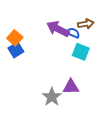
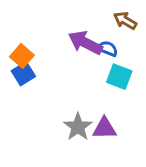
brown arrow: (86, 24) -> (125, 21), moved, turned -140
gray star: (52, 97) -> (78, 127), moved

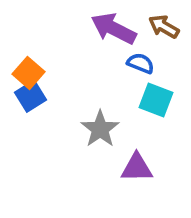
purple arrow: (85, 43) -> (114, 29), moved
gray star: (78, 127) -> (100, 129), moved

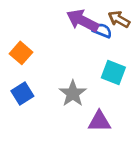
blue semicircle: (141, 63) -> (102, 31), moved
blue square: (30, 96) -> (22, 93), moved

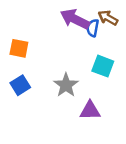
blue semicircle: (102, 31) -> (93, 28), turned -102
orange square: (21, 53) -> (19, 48), turned -30

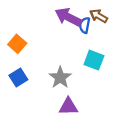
orange square: (19, 48) -> (17, 44), turned 30
purple triangle: (90, 111) -> (68, 107), moved

